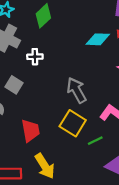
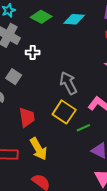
green diamond: (43, 16) -> (41, 17), turned 70
cyan diamond: (98, 39) -> (74, 19), moved

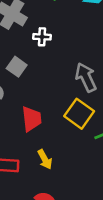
yellow arrow: (38, 149) -> (45, 159), size x0.7

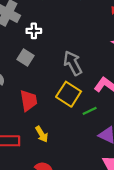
gray square: (17, 67) -> (26, 58), moved

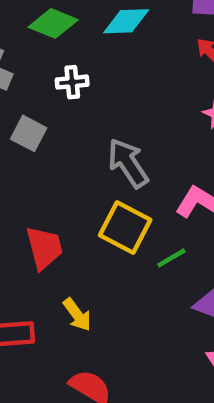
white cross: (34, 31) -> (72, 82), moved
gray square: (26, 58) -> (29, 133), moved

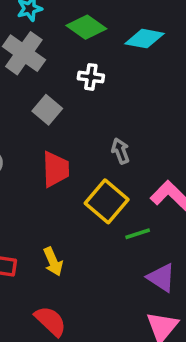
gray arrow: (128, 163) -> (120, 151), size x0.6
red trapezoid: (44, 248) -> (56, 169), moved

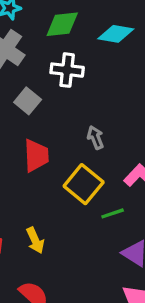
green diamond: (86, 27) -> (62, 24), turned -40
white cross: (91, 77) -> (67, 70), size x1.4

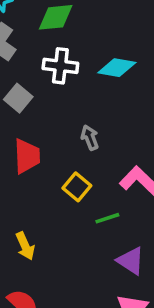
cyan diamond: (116, 34) -> (117, 68), moved
yellow square: (84, 184) -> (77, 187), size x0.7

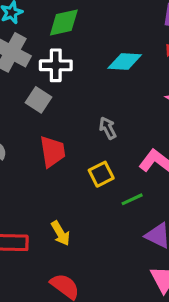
white cross: (60, 66) -> (56, 65), moved
yellow square: (77, 187) -> (101, 174), turned 30

